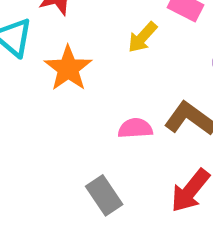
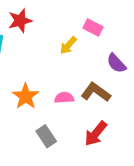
orange star: (68, 68) -> (26, 96), moved

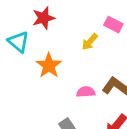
orange star: (26, 96) -> (49, 65), moved

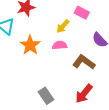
pink semicircle: (86, 92) -> (60, 45), moved

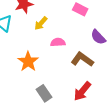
yellow arrow: (63, 26) -> (41, 23), moved
orange star: (30, 45) -> (28, 61), moved

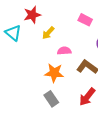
orange star: (28, 61) -> (54, 73), moved, turned -30

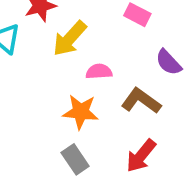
yellow arrow: (48, 33) -> (70, 39), size x1.5

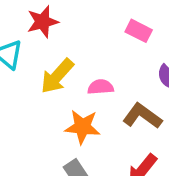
yellow arrow: (70, 39) -> (57, 76), moved

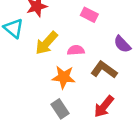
pink rectangle: (139, 31) -> (89, 15), moved

